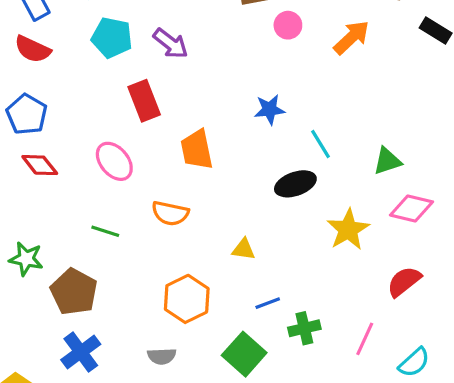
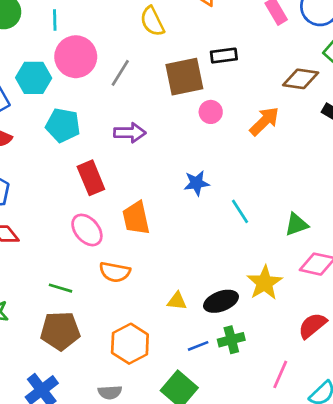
purple arrow: (171, 43) -> (130, 133), moved, turned -36
pink ellipse: (114, 161) -> (87, 230), moved
black ellipse: (295, 184) -> (221, 301), moved
brown pentagon: (74, 292) -> (60, 331), moved, turned -30
green cross: (304, 328) -> (231, 340), moved

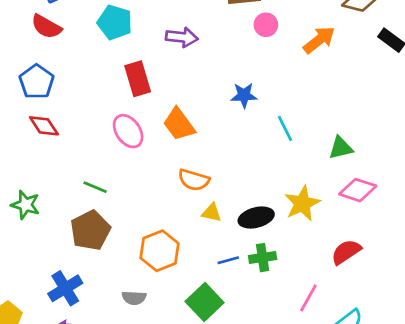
orange trapezoid: (136, 218) -> (179, 124), turned -30
orange semicircle: (115, 272) -> (194, 180), moved
brown pentagon: (60, 331) -> (90, 230), turned -30

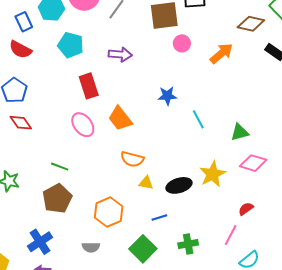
red semicircle: (346, 252) -> (246, 209), size x0.7
green cross: (263, 258) -> (188, 244), moved
pink line: (308, 298) -> (231, 235), moved

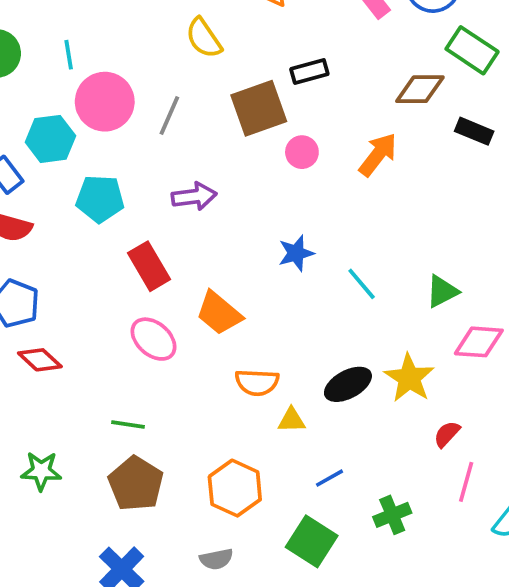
black ellipse: (179, 185) -> (348, 384), moved
red semicircle: (246, 209) -> (447, 434), moved

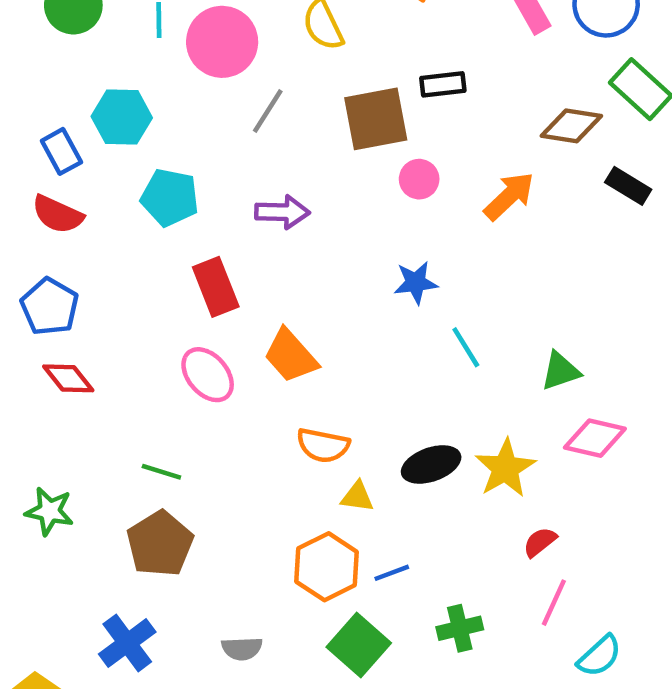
pink circle: (105, 102) -> (222, 42), moved
blue star: (296, 253) -> (416, 283), moved
orange hexagon: (235, 488) -> (327, 567), moved

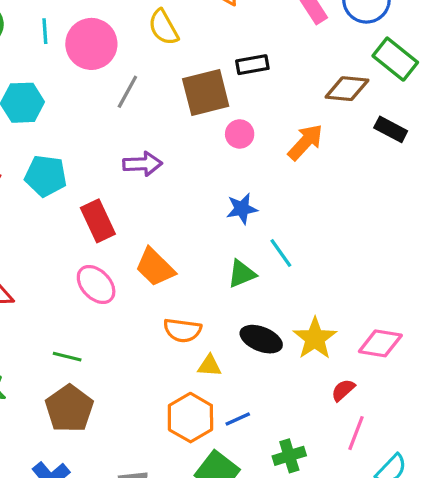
cyan pentagon: (170, 197) -> (46, 176), moved
green triangle: (560, 371) -> (242, 274), moved
pink diamond: (595, 438) -> (380, 343), moved
black ellipse: (431, 464) -> (261, 339), turned 45

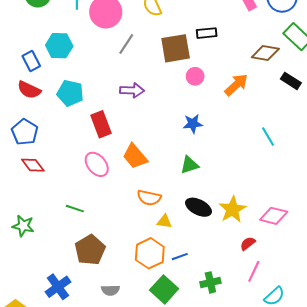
cyan line: (281, 253) -> (268, 136), moved
brown pentagon: (69, 409) -> (90, 250), moved

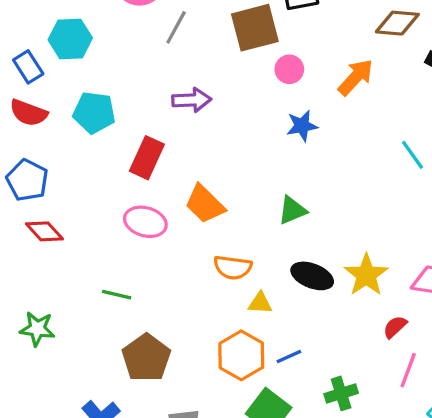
red rectangle: (101, 124) -> (147, 158), turned 50
blue star: (193, 124) -> (302, 126), moved
pink ellipse: (97, 164) -> (145, 222), turned -30

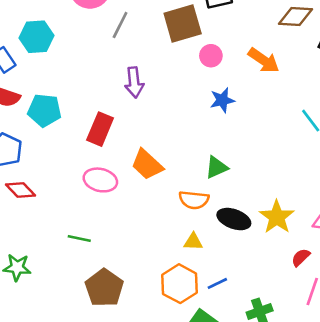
orange arrow: (356, 77) -> (264, 60), turned 84
purple arrow: (192, 100) -> (134, 82), turned 88
cyan pentagon: (94, 113) -> (44, 110), moved
orange semicircle: (233, 267) -> (194, 200), moved

